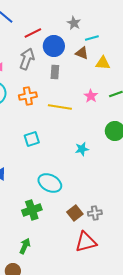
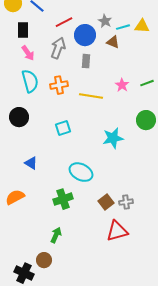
gray star: (74, 23) -> (105, 21), moved
yellow triangle: (103, 63) -> (142, 26), moved
cyan star: (82, 149) -> (113, 138), size x1.5

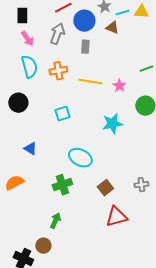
pink star: (122, 85) -> (119, 86), moved
gray cross: (126, 202) -> (141, 185), moved

